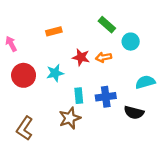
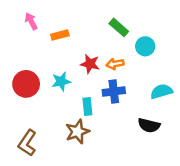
pink arrow: (11, 44) -> (31, 21), moved
blue cross: (106, 97) -> (114, 91), moved

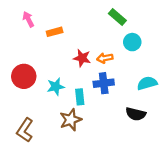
green rectangle: (119, 27) -> (117, 17), moved
cyan star: (61, 81) -> (56, 87), moved

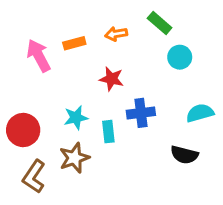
pink arrow: (28, 19) -> (39, 56), moved, size x1.5
orange arrow: (105, 58) -> (116, 34), moved
red circle: (24, 76) -> (23, 130), moved
brown star: (71, 120) -> (74, 158), moved

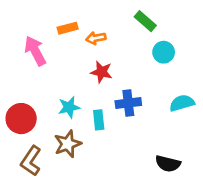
orange arrow: (116, 34) -> (96, 38), moved
orange rectangle: (74, 43) -> (68, 28), moved
black semicircle: (184, 155) -> (168, 164), moved

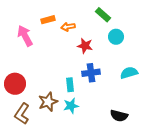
red star: (102, 72) -> (85, 46), moved
cyan star: (69, 107) -> (71, 106), moved

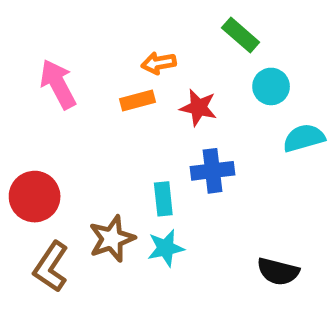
orange rectangle: (48, 20) -> (138, 101), moved
cyan semicircle: (129, 73) -> (304, 138), moved

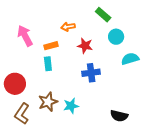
orange rectangle: (138, 101) -> (51, 46), moved
cyan rectangle: (163, 199) -> (48, 64), moved

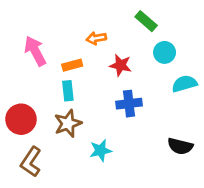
brown star: (48, 102) -> (68, 123), moved
black semicircle: (119, 116) -> (180, 146), moved

